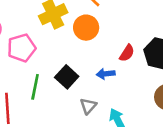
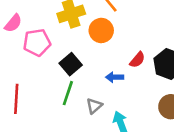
black square: (67, 77) -> (71, 64), moved
green line: (35, 87) -> (68, 93), moved

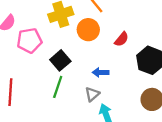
red semicircle: (137, 60) -> (122, 39), moved
gray triangle: (94, 106) -> (92, 94), moved

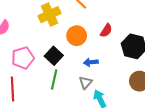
orange circle: (88, 30) -> (77, 36), moved
pink pentagon: (29, 41) -> (23, 58), moved

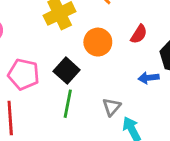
pink pentagon: (23, 58) -> (24, 74), turned 30
blue arrow: (91, 62) -> (149, 78), moved

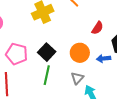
orange circle: (98, 42) -> (80, 53), moved

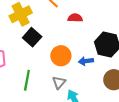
red semicircle: (97, 28) -> (75, 18), moved, turned -120
black square: (47, 52) -> (32, 37), moved

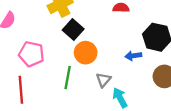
orange circle: (61, 56) -> (86, 53), moved

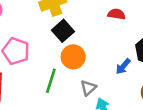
blue arrow: (133, 56) -> (123, 66), turned -49

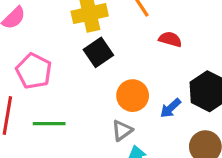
orange circle: (73, 57) -> (133, 96), moved
green line: (51, 81) -> (49, 124), moved, turned 65

